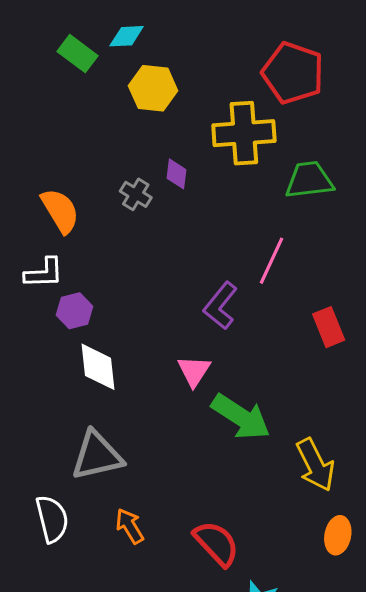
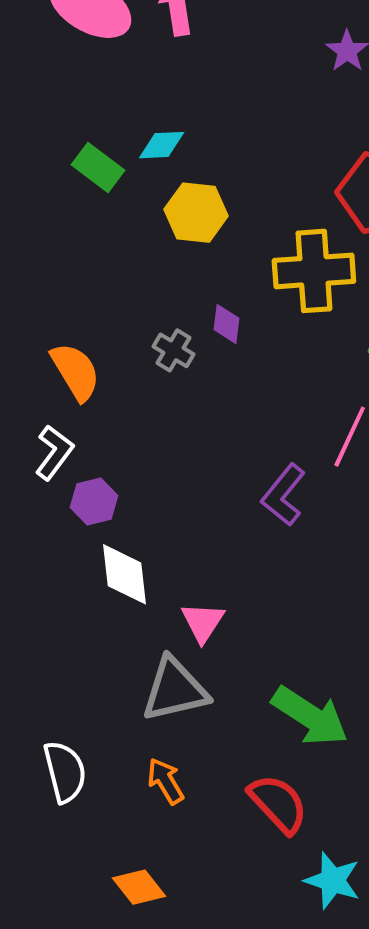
white L-shape: (44, 273) -> (54, 452), turned -51
pink triangle: (194, 371) -> (203, 622), moved
green arrow: (241, 417) -> (310, 716), moved
gray triangle: (97, 456) -> (175, 690), moved

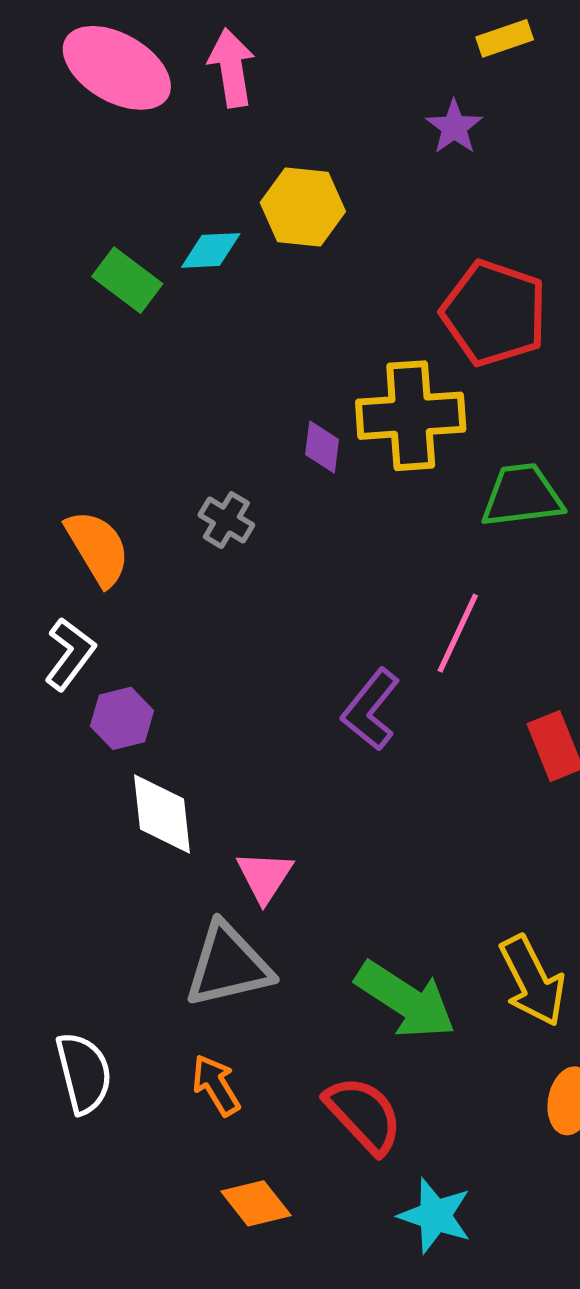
yellow hexagon: (196, 213) -> (303, 207), moved
purple diamond: (227, 324) -> (322, 447), moved
orange diamond: (139, 887) -> (256, 1203), moved

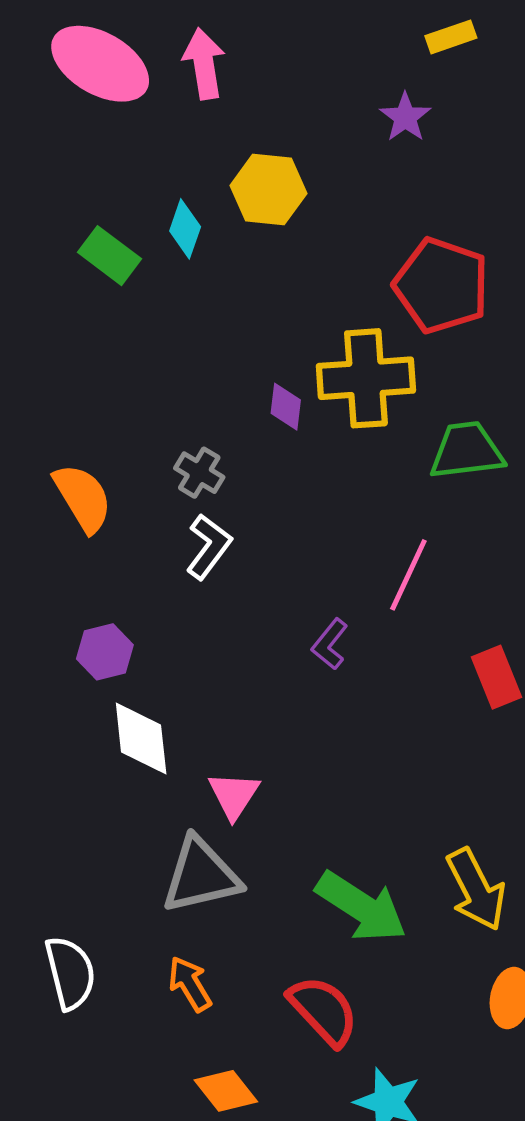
cyan diamond: (211, 250) -> (185, 229), turned -68
white L-shape: (70, 654) -> (209, 547), moved
purple L-shape: (371, 710) -> (330, 644), size x0.7

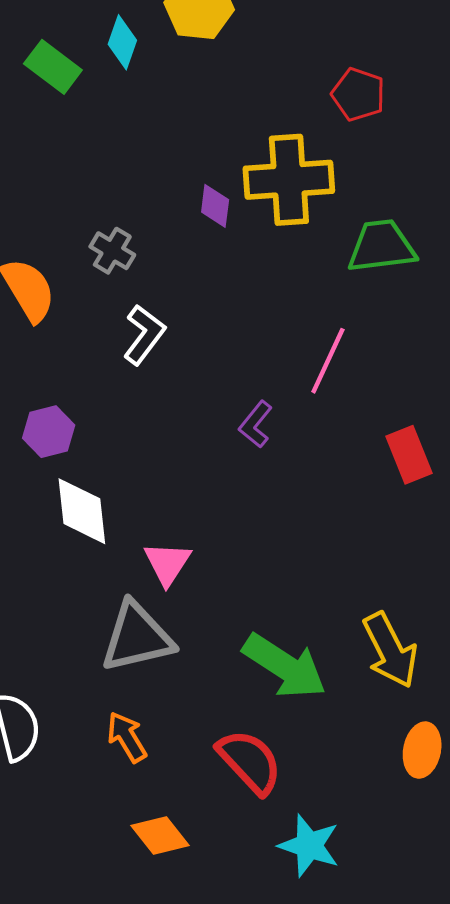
red pentagon: (441, 285) -> (358, 94), size x0.6
gray cross: (199, 473) -> (112, 251), moved

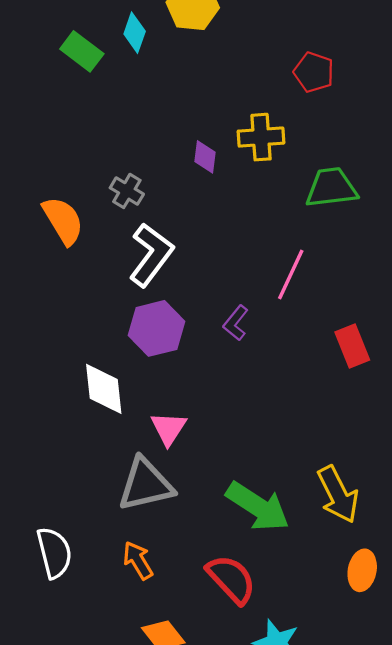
yellow cross: (289, 180) -> (261, 137), size x0.7
white L-shape: (144, 335) -> (151, 255), size x1.4
purple hexagon: (49, 432) -> (157, 328), moved, size x1.4

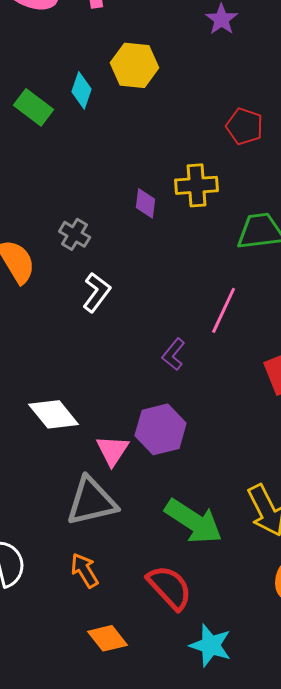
white L-shape: (151, 255) -> (97, 292), size x0.7
purple hexagon: (157, 328) -> (161, 429), moved
white diamond: (104, 389) -> (54, 414), turned -33

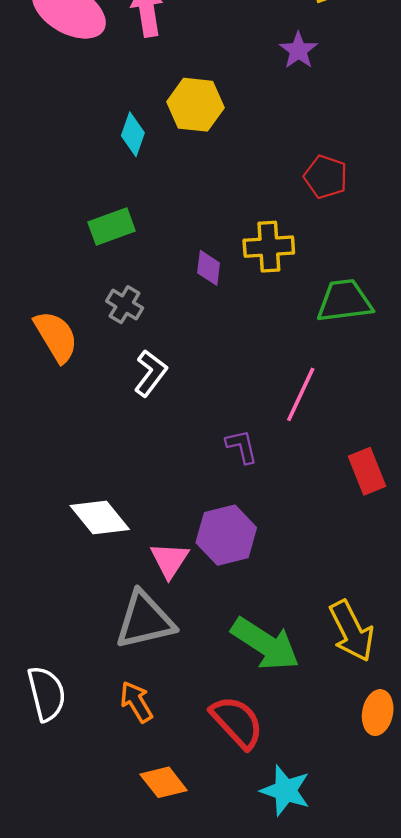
green rectangle: (34, 107) -> (112, 227), moved, turned -57
purple L-shape: (174, 354) -> (242, 446), turned 128

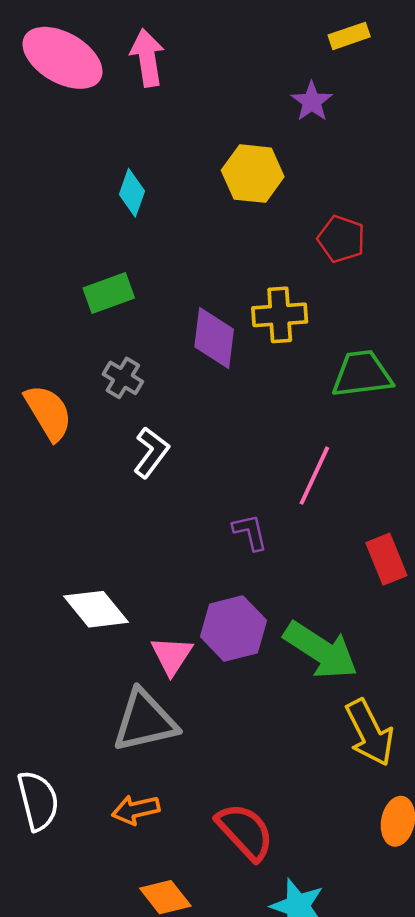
yellow hexagon: (196, 105) -> (253, 174), moved
purple diamond: (209, 268) -> (214, 338), size x1.6
green arrow: (265, 644) -> (321, 650), moved
orange arrow: (136, 702) -> (136, 810), turned -72

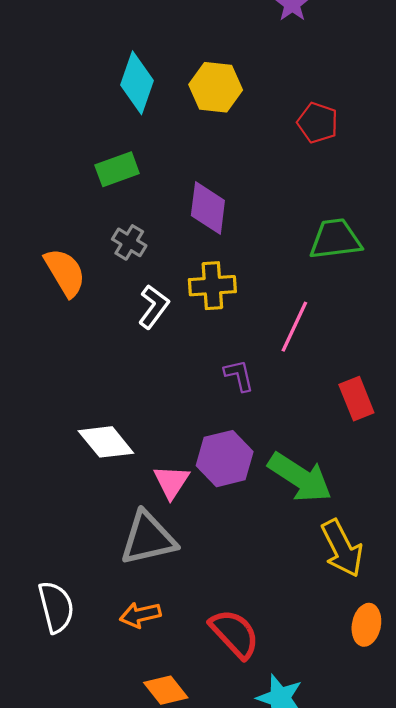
yellow hexagon: (253, 174) -> (216, 87), moved
cyan diamond: (132, 193) -> (137, 83), size x1.5
yellow cross: (280, 315) -> (212, 286), moved

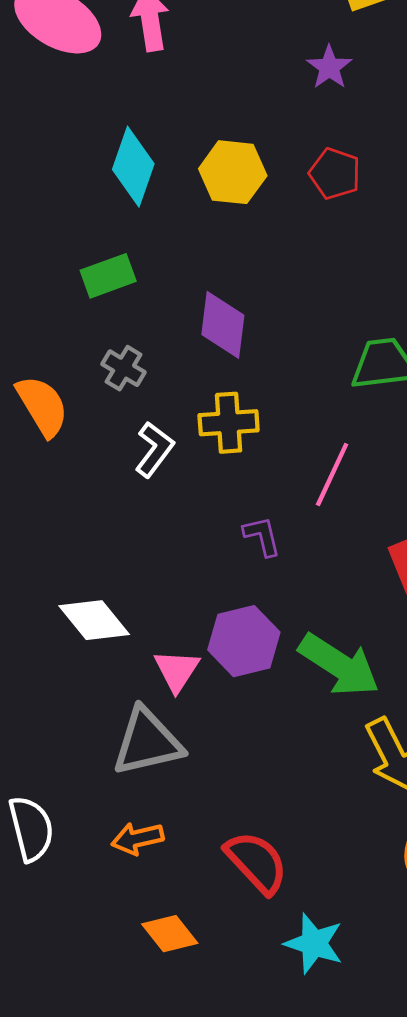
red pentagon: (318, 123) -> (335, 174), moved

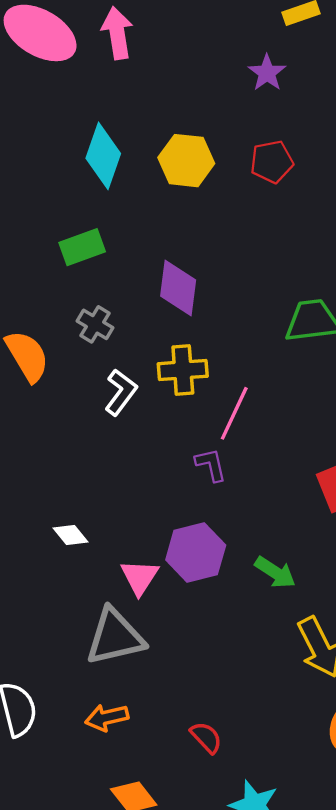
red pentagon: (335, 174) -> (272, 162), turned -30
pink line: (332, 475) -> (234, 413), moved
white diamond: (94, 620) -> (70, 535), size x0.6
green arrow: (339, 665) -> (275, 572), size x0.6
red semicircle: (257, 862) -> (206, 737), size x0.6

